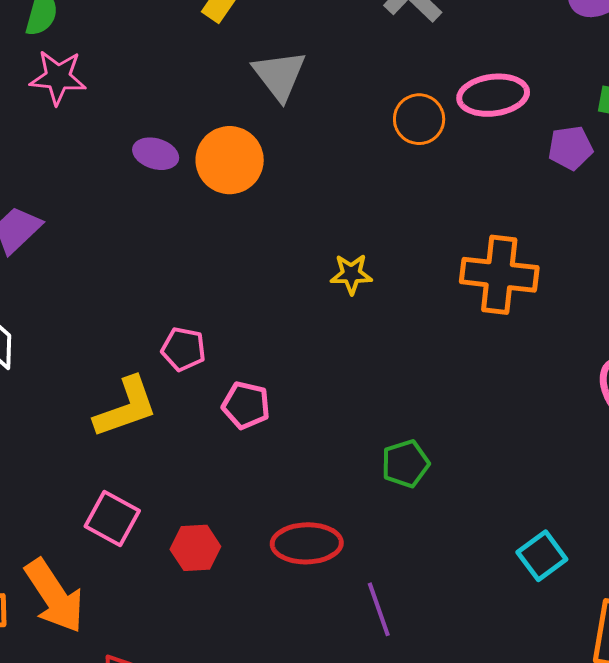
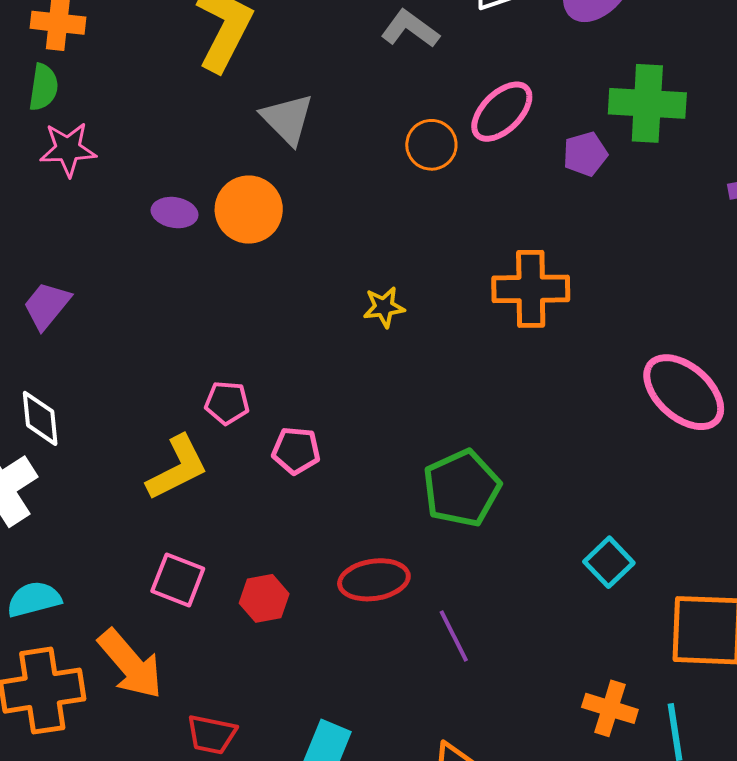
pink ellipse: (493, 95) -> (502, 112), turned -30
green pentagon: (405, 464) -> (462, 488), size x1.6

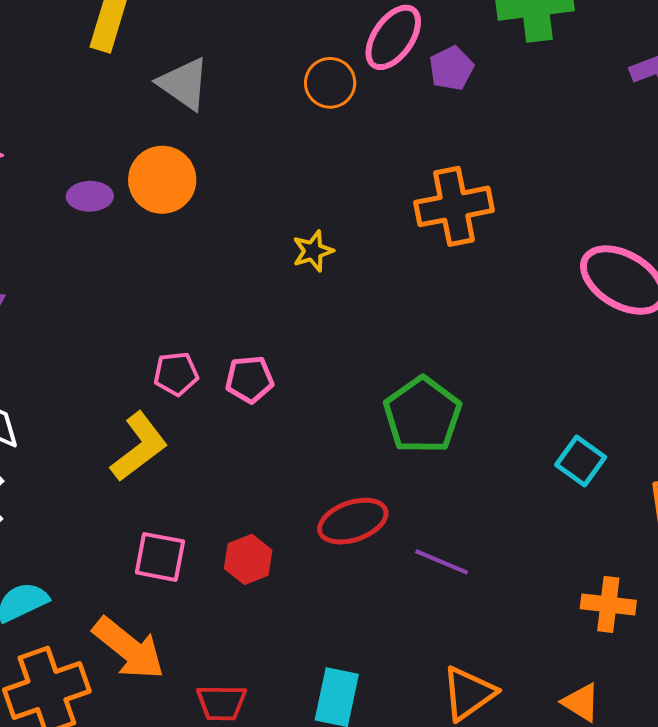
purple pentagon: (585, 154) -> (451, 68), moved
pink pentagon: (296, 451) -> (250, 379), moved
purple line: (454, 636) -> (442, 562), turned -30

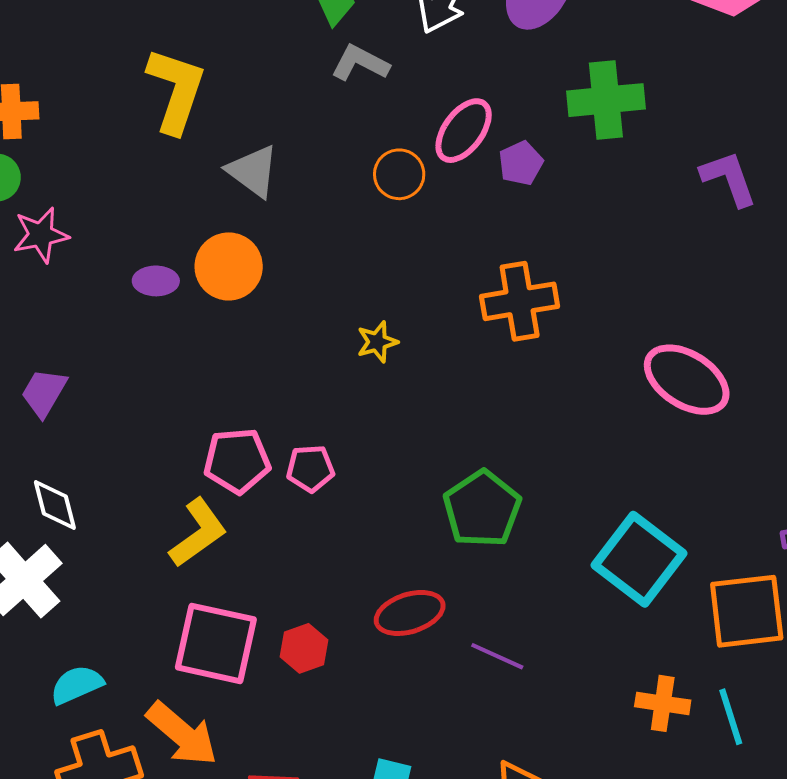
pink pentagon: (176, 374) -> (237, 461), size x1.5
cyan square: (581, 461) -> (639, 559), size x1.8
pink square: (160, 557) -> (216, 643), size x1.6

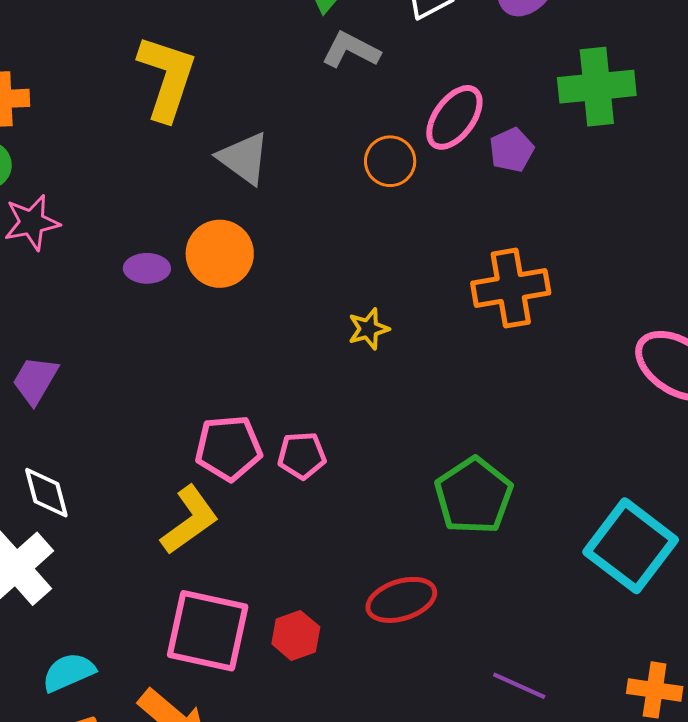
purple line: (497, 656) -> (519, 686), moved

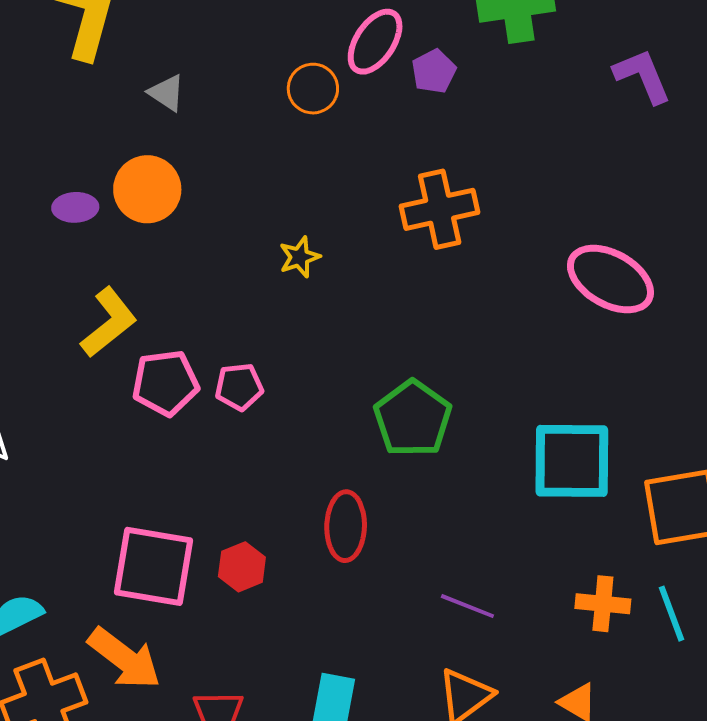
gray triangle: (244, 158) -> (167, 93), size x0.7
yellow L-shape: (190, 520) -> (109, 322), moved
cyan square: (631, 546) -> (572, 461), turned -34
red ellipse: (401, 600) -> (346, 526), turned -68

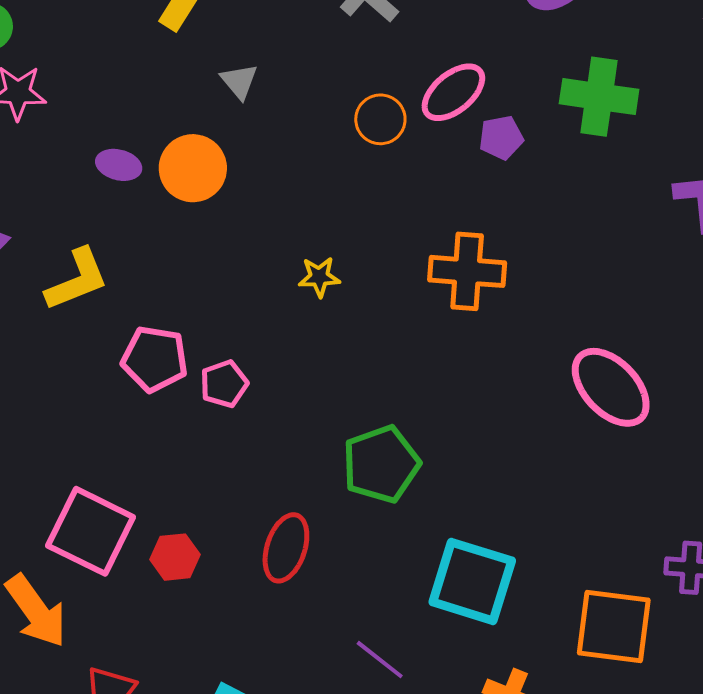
yellow L-shape: (109, 322) -> (77, 280), moved
pink pentagon: (239, 387) -> (224, 384), turned -30
cyan square: (572, 461) -> (472, 581), moved

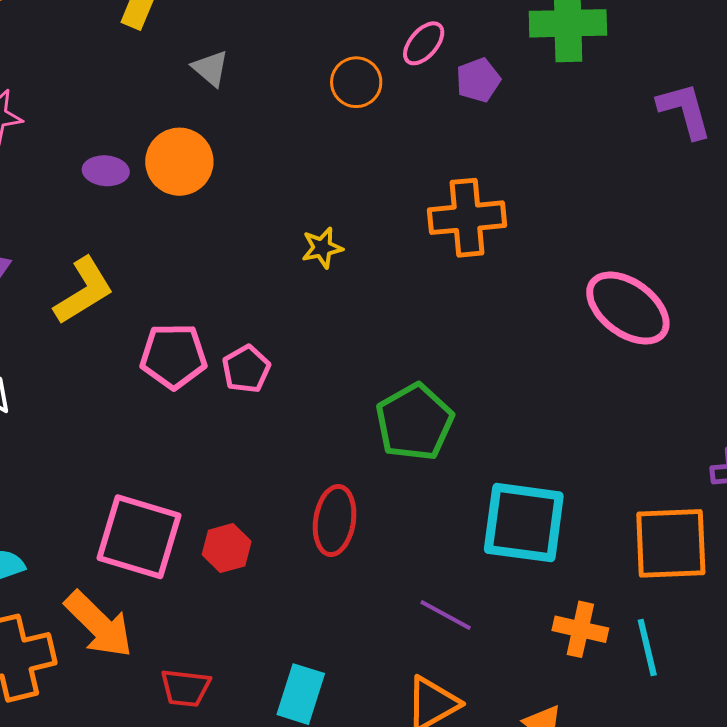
pink ellipse: (453, 92) -> (424, 43), size x0.7

